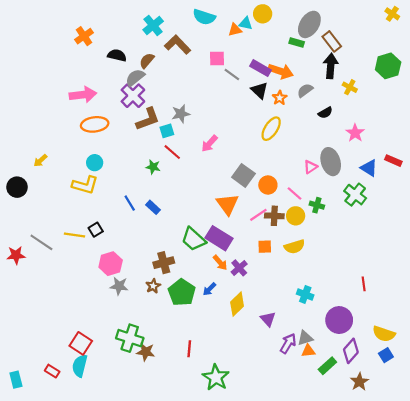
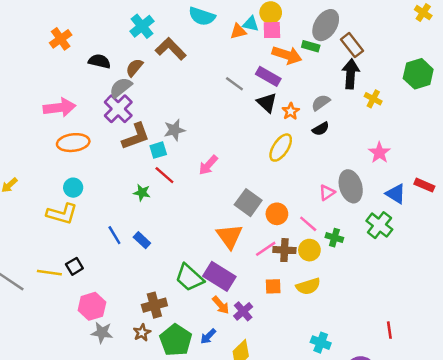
pink square: (217, 58) -> (272, 30), moved
orange arrow: (281, 71) -> (287, 55), moved
black semicircle: (325, 113) -> (321, 129), moved

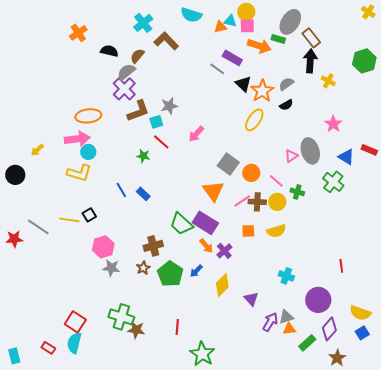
purple rectangle: (268, 76) -> (232, 58), moved
pink arrow: (59, 108) -> (77, 139), moved
orange star: (291, 111) -> (262, 91), size x1.6

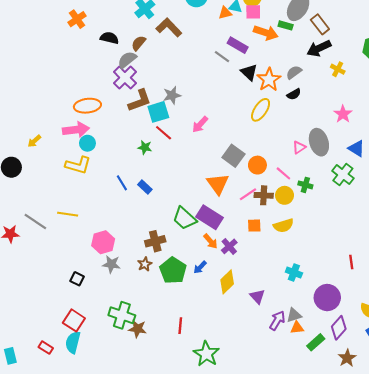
black arrow: (310, 61) -> (319, 48), turned -120
cyan square: (156, 122) -> (158, 112), size x1.5
black square: (89, 215) -> (77, 279), moved, turned -32

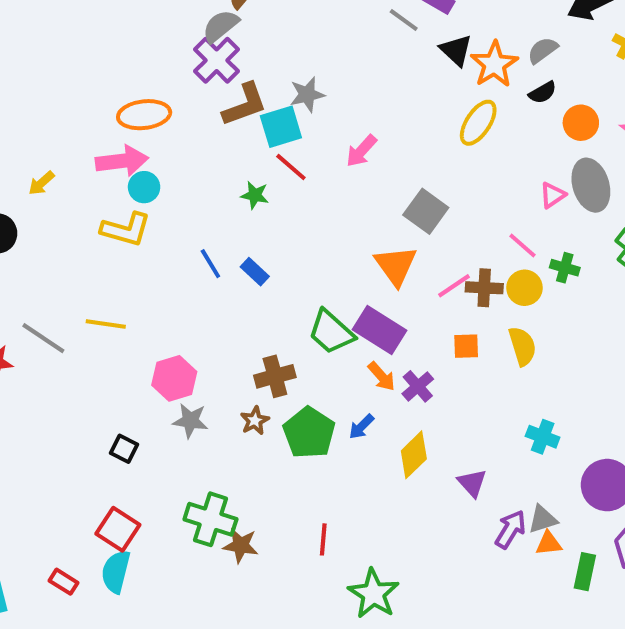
orange circle: (257, 165) -> (581, 123), moved
yellow semicircle: (283, 226) -> (522, 346), turned -90
green rectangle: (316, 342) -> (585, 572), turned -36

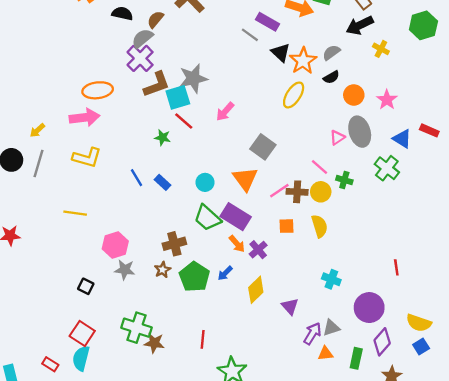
gray star: (307, 95) -> (193, 78), size x1.4
cyan circle: (144, 187) -> (205, 182), moved
gray line: (43, 338) -> (39, 163), moved, turned 72
orange triangle: (549, 543) -> (325, 354), moved

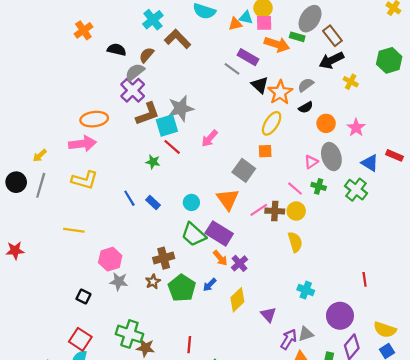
green cross: (344, 180) -> (319, 186), moved
orange square: (286, 226) -> (265, 151), moved

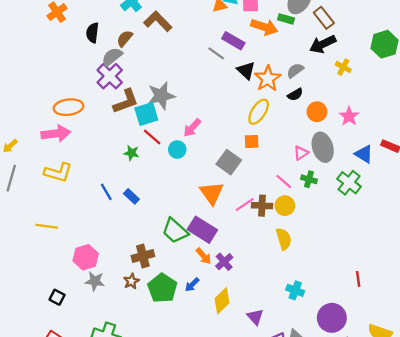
black semicircle: (117, 50) -> (93, 33), turned -96
cyan circle: (191, 202) -> (177, 150), moved

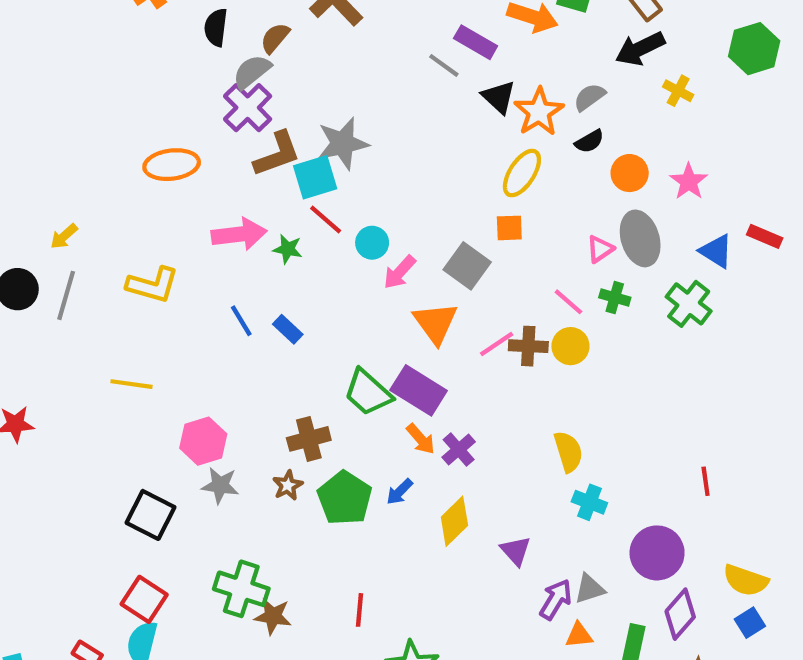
pink arrow: (192, 128) -> (400, 272), moved
pink arrow: (56, 133) -> (239, 234), moved
yellow semicircle: (284, 239) -> (568, 452), moved
black square: (57, 297) -> (150, 515), size x1.6

